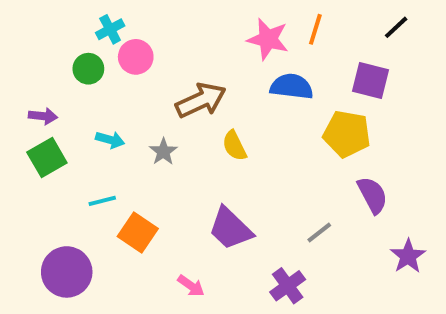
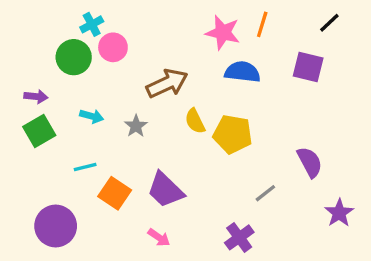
green circle: (88, 69) -> (74, 57), size x1.4
yellow pentagon: (347, 134) -> (233, 134), moved
purple trapezoid: (230, 229) -> (165, 190), moved

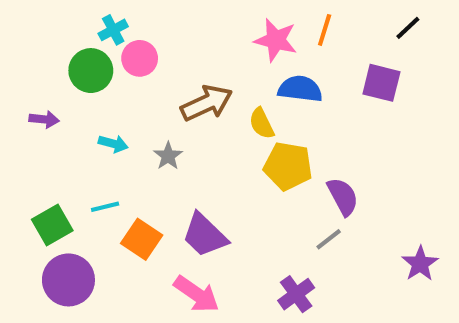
yellow semicircle: (195, 121) -> (262, 123), moved
green square: (39, 131) -> (52, 225), moved
purple semicircle: (310, 162) -> (343, 197), moved
pink arrow: (159, 237) -> (197, 294), size x1.6

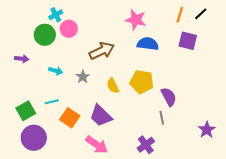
orange line: (325, 30) -> (180, 15), moved
yellow semicircle: (262, 123) -> (113, 86), moved
gray line: (329, 239) -> (162, 118), turned -64

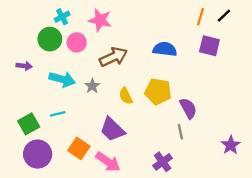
pink star: (136, 20) -> (100, 20), moved
pink circle: (69, 29) -> (77, 42), moved
cyan arrow: (56, 71) -> (62, 79), size x1.6
orange square: (70, 118) -> (79, 148), moved

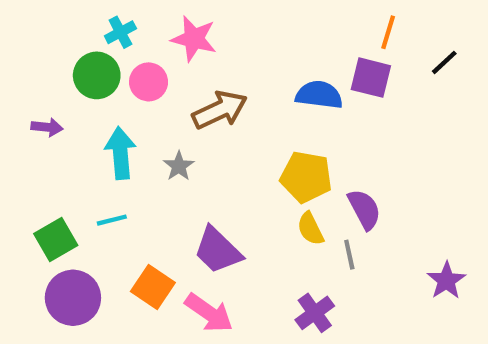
black line: (224, 16) -> (444, 62), moved
purple square: (209, 46) -> (371, 78), moved
cyan arrow: (62, 79) -> (120, 153), turned -110
yellow semicircle: (126, 96) -> (310, 229), moved

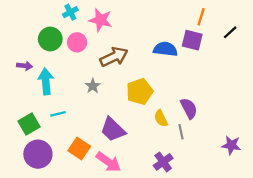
cyan cross: (120, 32) -> (70, 12), moved
cyan arrow: (120, 153) -> (46, 81), moved
yellow pentagon: (306, 177) -> (140, 92), moved, turned -30
purple star: (446, 280) -> (231, 145), turned -30

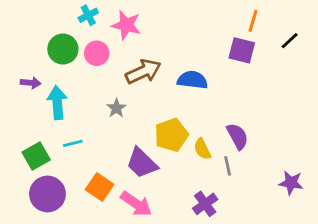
blue semicircle: (165, 49) -> (192, 80), moved
yellow pentagon: (140, 92) -> (171, 135), moved

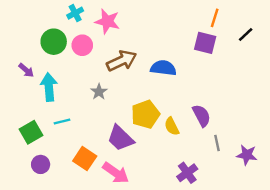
purple arrow: (31, 83) -> (26, 70), turned 35
gray line: (228, 166) -> (217, 143), moved
purple circle: (47, 194) -> (41, 164), size x0.6
purple cross: (205, 204) -> (187, 173), moved

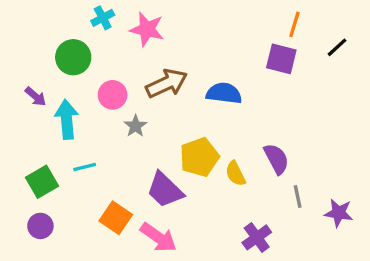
pink circle: (82, 45) -> (113, 95), moved
purple circle: (41, 164) -> (40, 226), moved

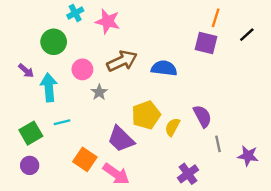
yellow semicircle: (235, 174) -> (172, 127), turned 54

